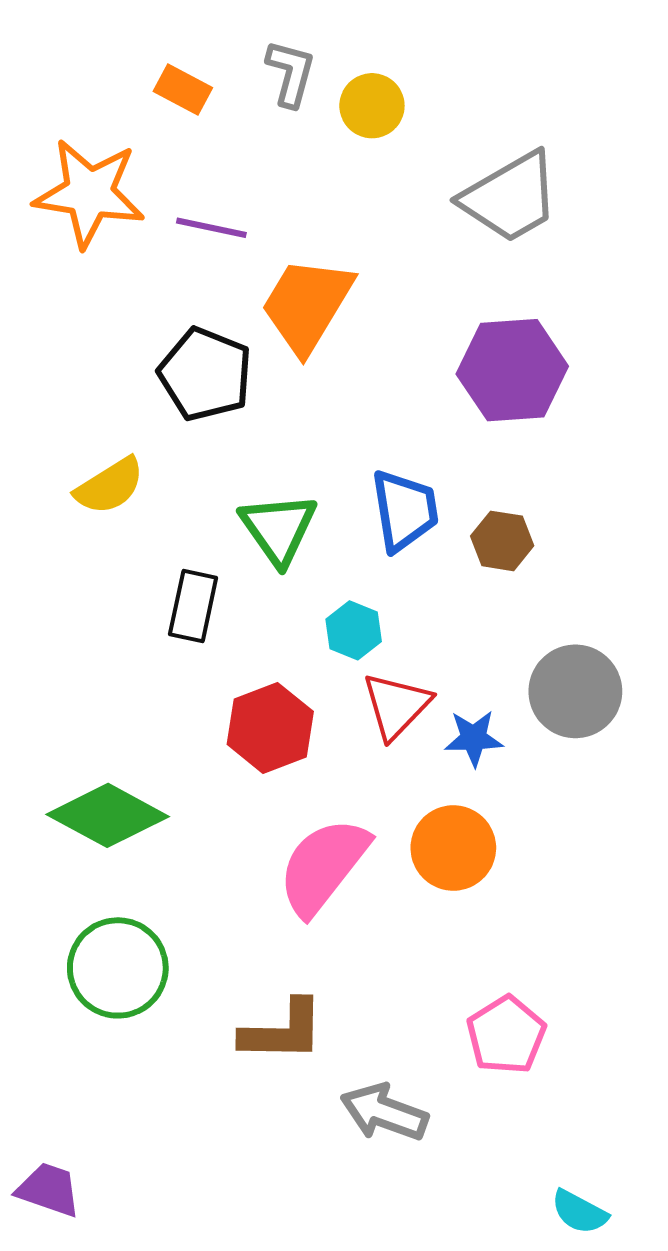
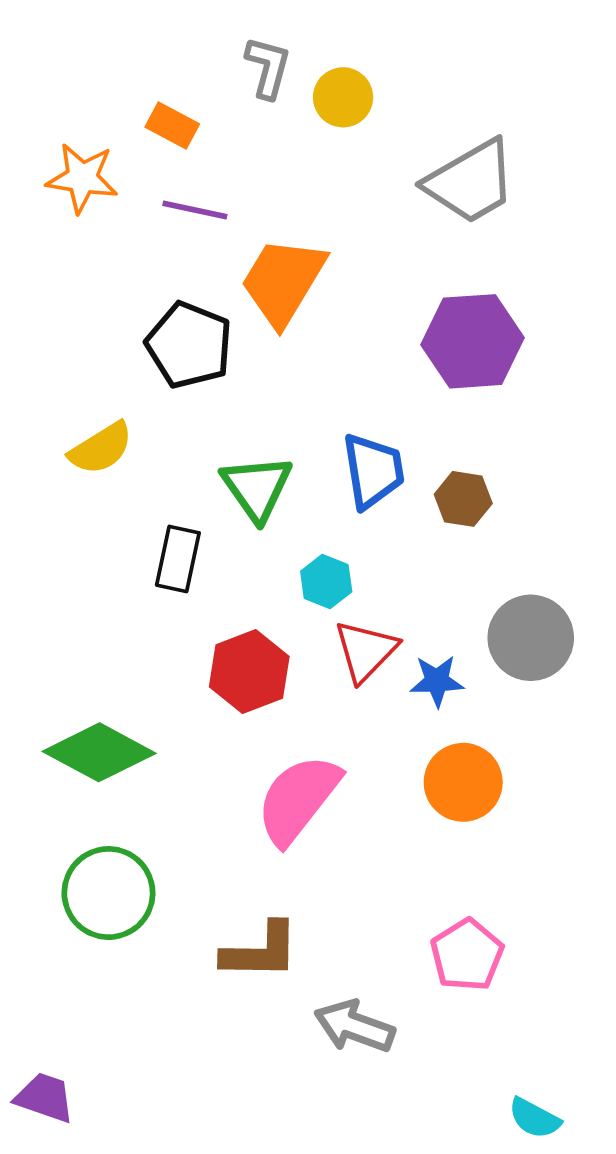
orange rectangle: (183, 89) -> (172, 125), moved
orange star: (89, 193) -> (82, 178), size x0.7
orange circle: (453, 848) -> (463, 782), moved

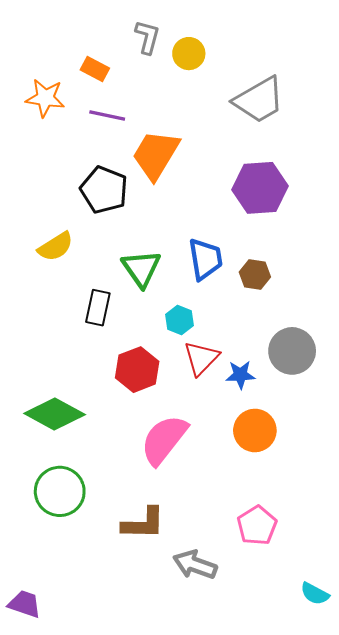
cyan semicircle: (534, 1118) -> (315, 594), moved

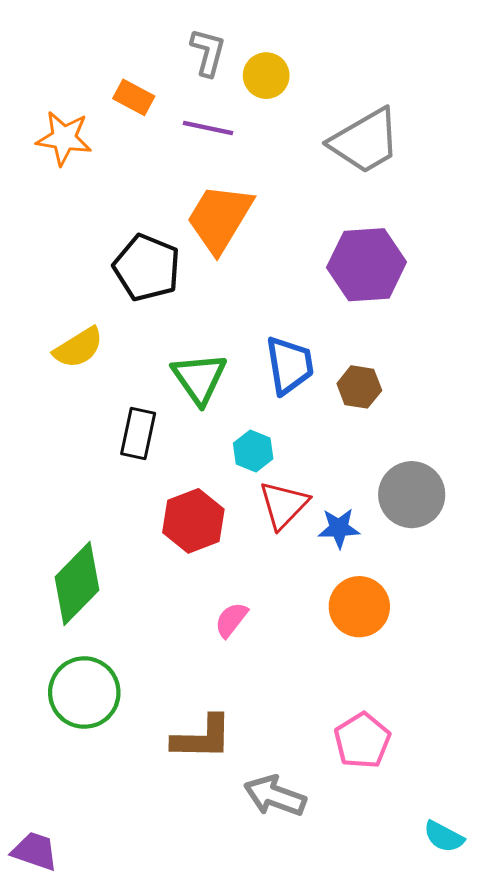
purple line: (107, 116) -> (208, 128), moved
green diamond: (55, 414) -> (77, 583), turned -74
pink semicircle: (164, 440) -> (231, 620), size x0.5

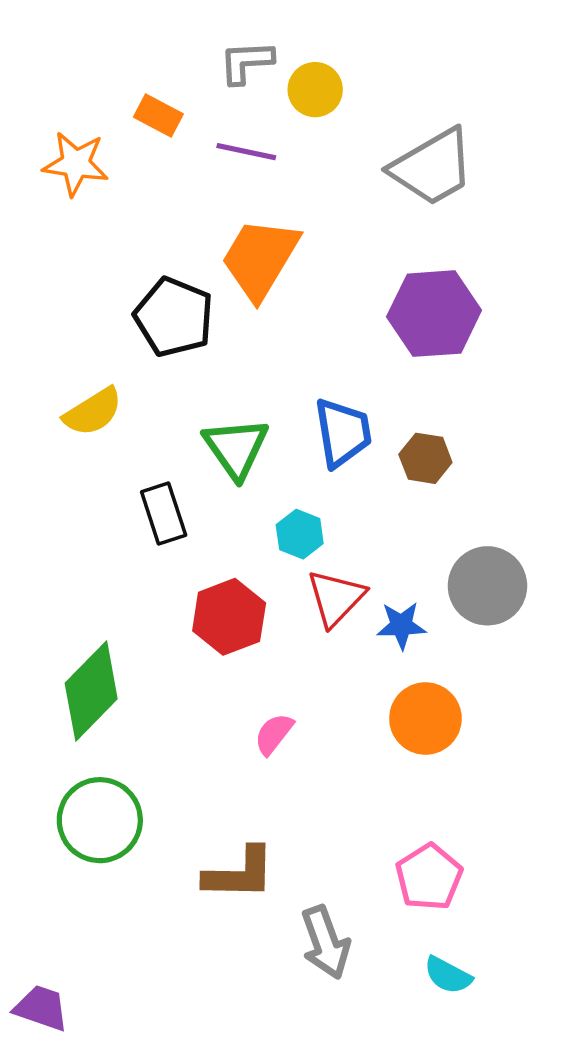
gray L-shape: (208, 52) -> (246, 62), turned -108
black rectangle: (138, 434) -> (164, 513), turned -30
gray arrow: (275, 796) -> (326, 942), turned -130
cyan semicircle: (444, 837) -> (448, 975), moved

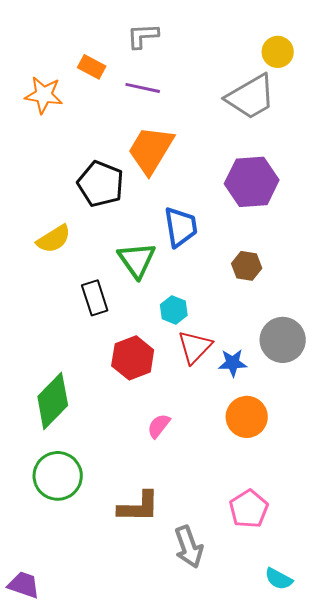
yellow circle: (315, 90) -> (278, 52), moved
blue trapezoid: (343, 432) -> (181, 227), moved
cyan semicircle: (448, 975) -> (279, 579), moved

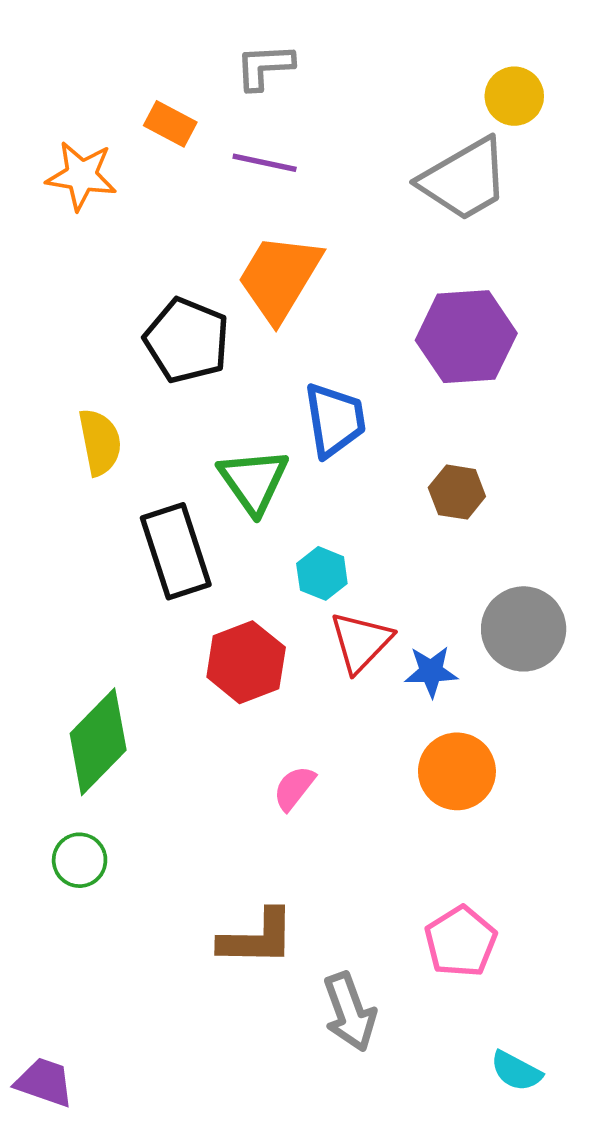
yellow semicircle: (54, 239) -> (100, 442), turned -69
black rectangle: (95, 298) -> (176, 551), size x1.4
green circle: (58, 476) -> (80, 860), moved, size x0.6

